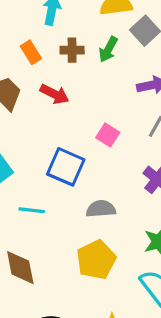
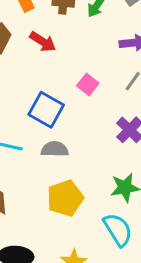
gray semicircle: (101, 209) -> (55, 149), moved

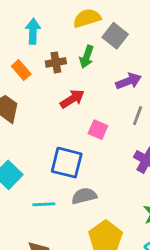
red arrow: (43, 42) -> (72, 99), moved, turned -50

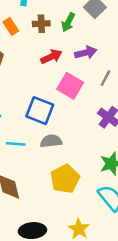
purple arrow: (129, 81) -> (86, 53), moved
pink square: (98, 130) -> (70, 86), size x1.5

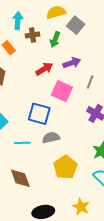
brown cross: (41, 24) -> (32, 35), moved

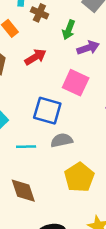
brown cross: (32, 35) -> (39, 13), turned 32
green arrow: (55, 40) -> (69, 30), moved
red arrow: (44, 69) -> (35, 57), moved

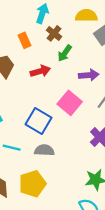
green arrow: (69, 30) -> (65, 53), moved
yellow pentagon: (79, 177) -> (32, 184), moved

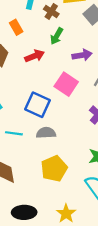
brown cross: (54, 33) -> (51, 11), moved
yellow pentagon: (32, 184) -> (54, 169), moved

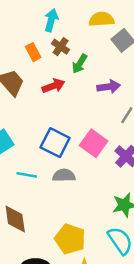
brown cross: (51, 11) -> (61, 47), moved
pink square: (66, 84) -> (94, 143), moved
yellow pentagon: (54, 169) -> (70, 239), moved, turned -30

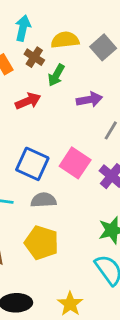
yellow semicircle: (101, 19) -> (65, 40), moved
yellow pentagon: (70, 239) -> (42, 243), moved

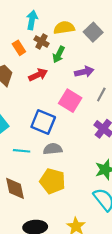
pink square: (75, 163) -> (70, 101), moved

